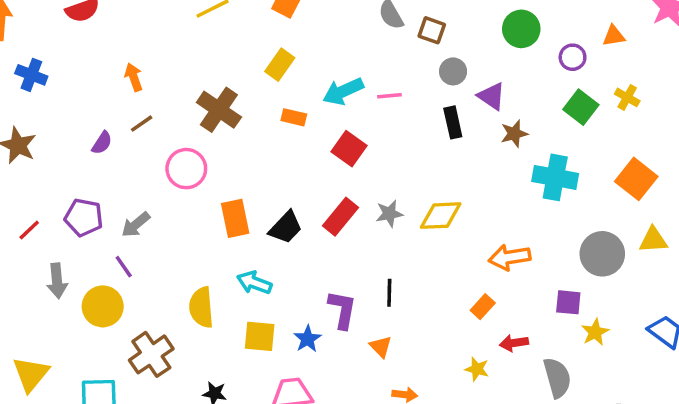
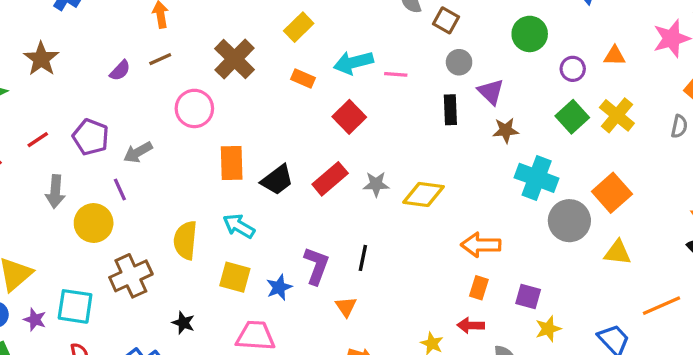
yellow cross: (627, 97) -> (617, 115), size x1.5
gray circle: (602, 254) -> (569, 221), moved
orange rectangle: (483, 307) -> (479, 288), moved, turned -35

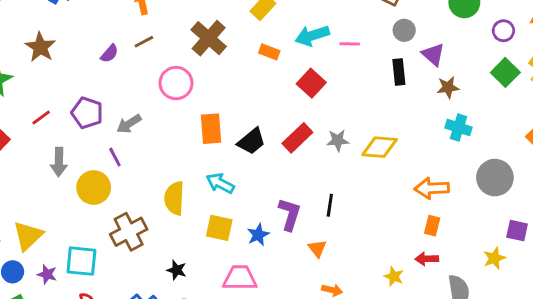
cyan cross: (537, 178) -> (458, 128), moved, size x0.7
gray circle: (569, 221) -> (495, 178), moved
purple square: (528, 297) -> (517, 231), moved

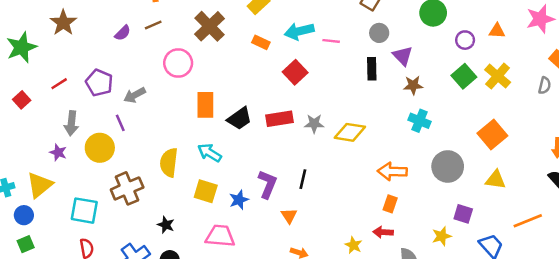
red rectangle: (297, 138) -> (279, 119), turned 30
purple star: (47, 274) -> (58, 152), moved

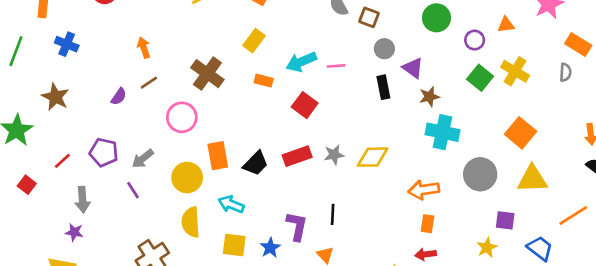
cyan cross: (419, 121) -> (442, 132), size x1.4
yellow circle: (100, 148) -> (187, 178), moved
yellow triangle: (496, 180) -> (532, 179), size x1.4

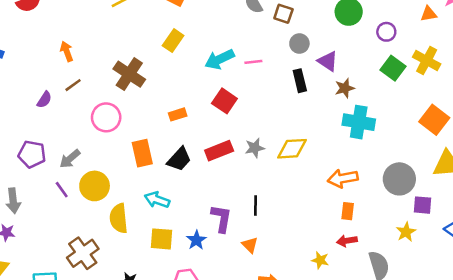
orange triangle: (506, 25) -> (429, 14), moved
orange rectangle: (264, 81) -> (178, 114), moved, turned -30
gray circle: (480, 174) -> (399, 179), moved
yellow circle: (187, 178) -> (95, 186), moved

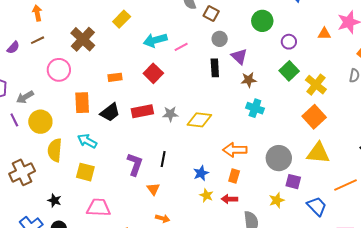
yellow cross: (427, 60) -> (316, 85), moved
pink line: (253, 62) -> (181, 47), turned -32
cyan cross: (359, 122) -> (255, 108), size x0.7
blue star: (196, 240) -> (201, 173), moved
yellow star: (320, 260) -> (206, 195), moved

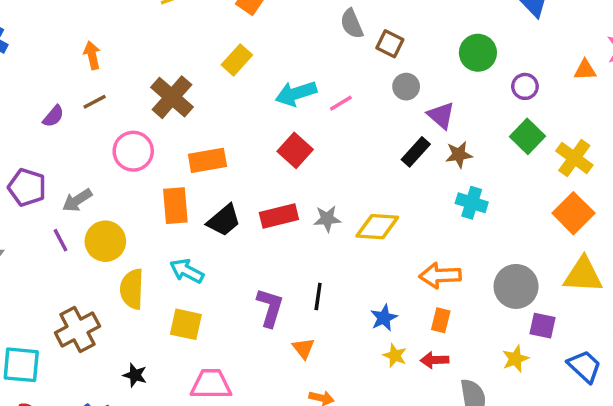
black rectangle: (215, 68) -> (416, 152), moved, turned 48
orange rectangle: (115, 77) -> (207, 160), moved, size x1.5

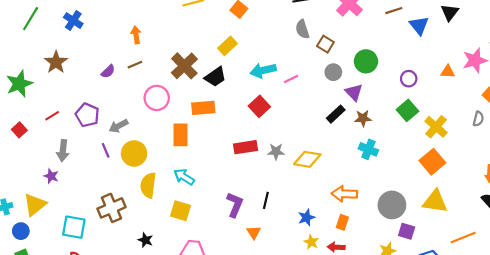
green circle: (478, 53) -> (366, 61), moved
black trapezoid: (224, 220) -> (215, 77), moved

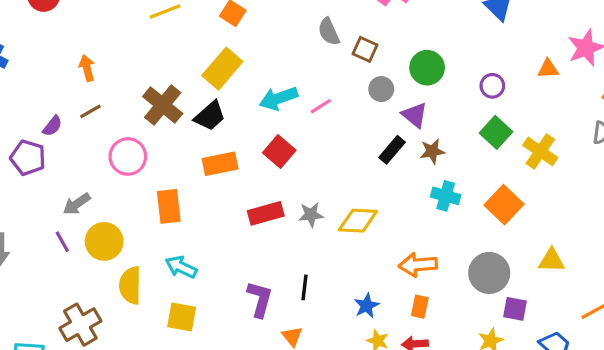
yellow rectangle: (228, 46) -> (222, 69), size x1.4
orange rectangle: (203, 108) -> (220, 164), moved
purple pentagon: (87, 115) -> (28, 158), moved
orange square: (432, 162) -> (504, 205), moved
yellow triangle: (435, 201) -> (552, 261), size x0.7

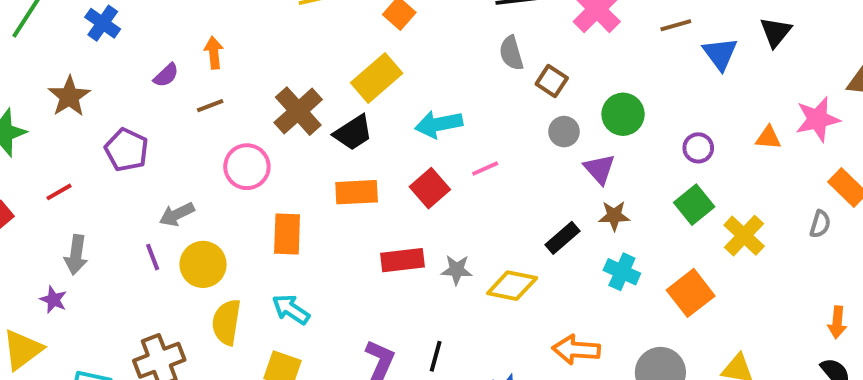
pink line: (321, 106) -> (485, 168), moved
purple semicircle: (52, 126) -> (166, 75), moved
black rectangle: (392, 150) -> (563, 238), moved

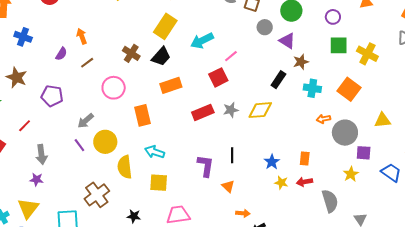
brown cross: (298, 111) -> (131, 53), size x0.7
red square: (430, 188) -> (218, 77), moved, turned 30
green square: (694, 205) -> (339, 45), turned -36
orange arrow: (576, 350) -> (323, 119), moved, size x0.6

